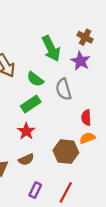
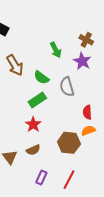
green arrow: (51, 49) -> (56, 50), size x0.7

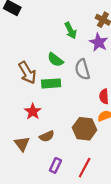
brown arrow: (15, 65) -> (27, 73), moved
green rectangle: (37, 100) -> (51, 83), turned 30
red star: (33, 124) -> (33, 111), moved

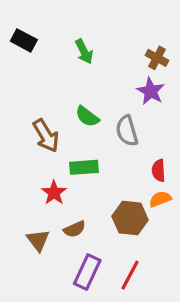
green arrow: (71, 31) -> (84, 52), moved
green rectangle: (51, 83) -> (84, 167), moved
purple rectangle: (55, 165) -> (87, 272), size x1.5

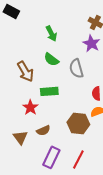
green arrow: (84, 52) -> (51, 33), moved

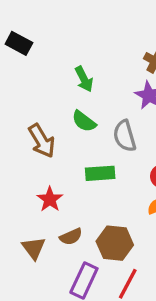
green rectangle: (49, 91) -> (100, 173), moved
brown hexagon: (78, 123) -> (115, 243), moved

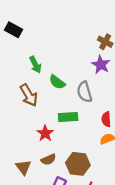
green arrow: (84, 79) -> (35, 65), moved
red star: (50, 199) -> (45, 133), moved

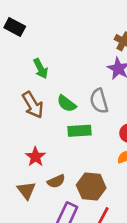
green semicircle: (57, 82) -> (67, 104), moved
red star: (45, 133) -> (35, 157), moved

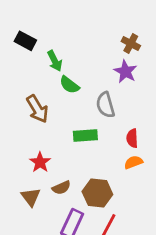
black rectangle: (15, 27) -> (25, 41), moved
green arrow: (41, 69) -> (55, 61), moved
green semicircle: (67, 104) -> (69, 85), moved

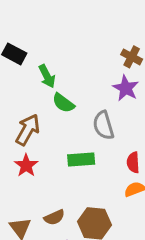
brown arrow: (37, 109) -> (28, 130), turned -120
red star: (40, 162) -> (26, 165), moved

